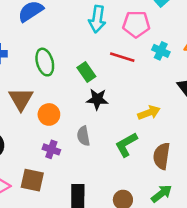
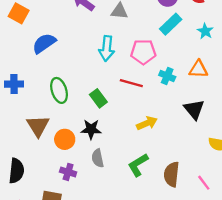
black star: (97, 99) -> (91, 129), moved
yellow arrow: (149, 113) -> (147, 123), moved

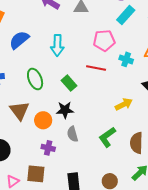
cyan arrow: (107, 48) -> (57, 45), moved
yellow arrow: (147, 123) -> (124, 104), moved

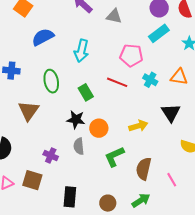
orange circle: (43, 120) -> (99, 128), moved

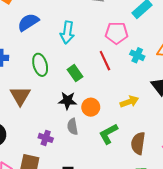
red line: (117, 82) -> (105, 61), turned 48

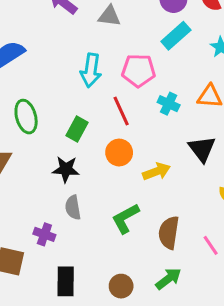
cyan arrow: (67, 32) -> (91, 70), moved
green rectangle: (75, 73) -> (77, 129), turned 63
orange circle: (91, 107) -> (119, 153), moved
purple cross: (46, 138) -> (44, 234), moved

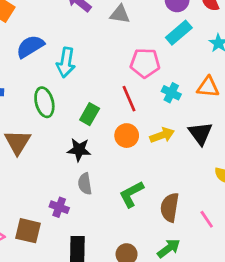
cyan arrow: (91, 70) -> (66, 62), moved
yellow arrow: (156, 171) -> (162, 135), moved

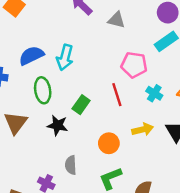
blue semicircle: (30, 46) -> (31, 56), moved
orange circle: (127, 136) -> (109, 143), moved
black star: (79, 150) -> (58, 125), moved

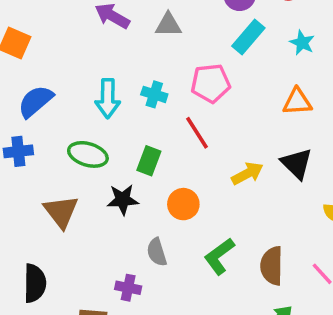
blue semicircle: (31, 56) -> (36, 101), moved
green ellipse: (43, 90) -> (88, 154), turned -50
cyan cross: (154, 93) -> (154, 94), moved
orange circle: (109, 143) -> (183, 204), moved

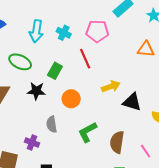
black triangle: (297, 164) -> (132, 102), moved, turned -36

